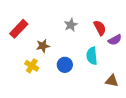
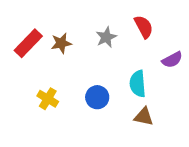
red semicircle: (100, 28) -> (144, 27), moved
brown star: (43, 46) -> (61, 43), moved
brown triangle: (112, 81) -> (144, 117), moved

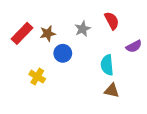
blue circle: (97, 97) -> (63, 53), moved

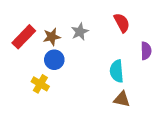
gray star: (83, 29) -> (80, 32), moved
purple semicircle: (134, 46) -> (146, 51), turned -63
blue circle: (63, 53) -> (54, 60), moved

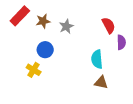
red semicircle: (122, 23) -> (109, 25), moved
red rectangle: (24, 37) -> (20, 16), moved
brown star: (52, 37) -> (43, 21), moved

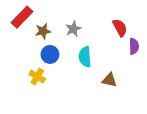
brown star: (43, 21) -> (43, 31), moved
cyan semicircle: (97, 59) -> (85, 57), moved
brown triangle: (101, 82) -> (109, 80), moved

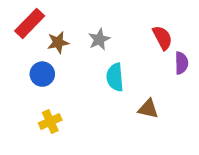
blue circle: (50, 54) -> (42, 74), moved
yellow cross: (37, 77) -> (50, 121), moved, turned 35

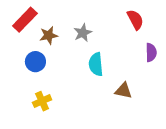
red semicircle: (162, 38) -> (135, 20), moved

